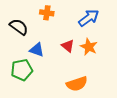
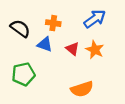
orange cross: (47, 13) -> (53, 23), moved
blue triangle: (37, 50) -> (45, 44), moved

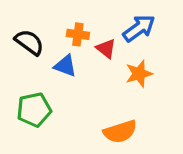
red triangle: (72, 49) -> (106, 49), moved
orange star: (95, 50) -> (139, 74), turned 30

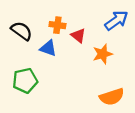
blue arrow: (139, 28) -> (116, 20), moved
orange semicircle: (120, 132) -> (112, 97), moved

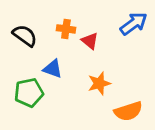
blue triangle: (48, 48) -> (53, 69), moved
orange star: (103, 54) -> (99, 83), moved

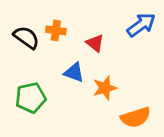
orange cross: (66, 29) -> (56, 30), moved
blue triangle: (53, 69) -> (74, 72), moved

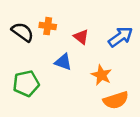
blue arrow: (141, 25) -> (121, 37), moved
orange star: (105, 88) -> (101, 75), moved, turned -30

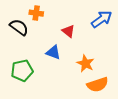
orange cross: (48, 26) -> (36, 13), moved
blue arrow: (121, 37) -> (102, 19), moved

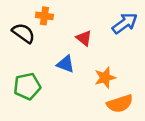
orange star: (85, 63) -> (105, 78), turned 30

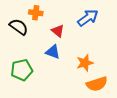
blue arrow: (125, 23) -> (88, 18), moved
red triangle: (84, 38) -> (58, 31), moved

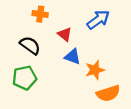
black semicircle: (19, 27) -> (30, 45), moved
blue triangle: (53, 52) -> (73, 57), moved

